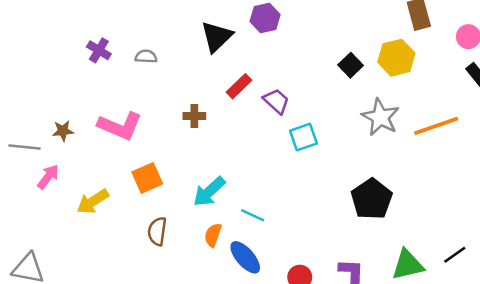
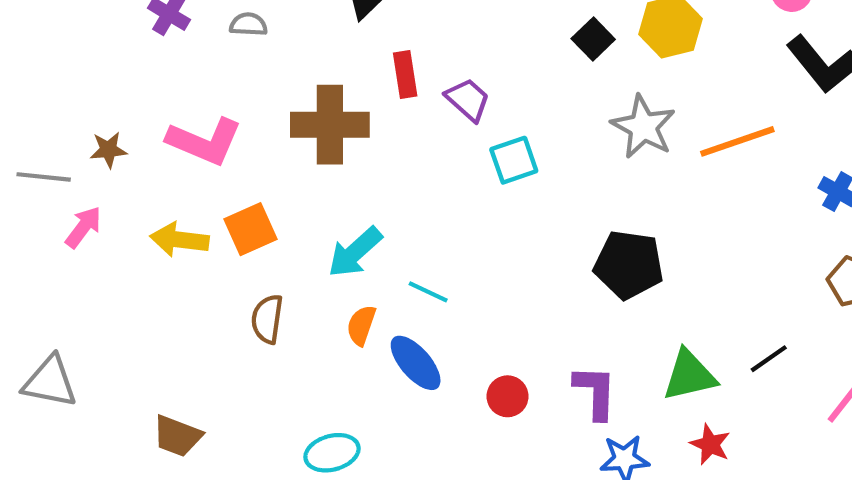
red rectangle: (239, 86) -> (405, 75), turned -55
brown cross: (194, 116) -> (330, 125), size x2.0
black pentagon: (372, 199) -> (629, 265), turned -30
yellow arrow: (93, 202) -> (179, 240), moved, turned 40

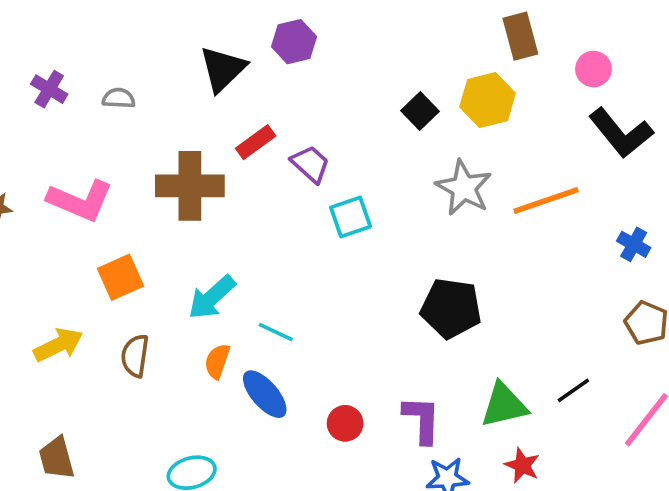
red rectangle: (405, 75) -> (256, 142), turned 63
yellow arrow: (179, 240) -> (58, 345), moved, turned 147
brown trapezoid: (177, 436) -> (57, 458), turned 54

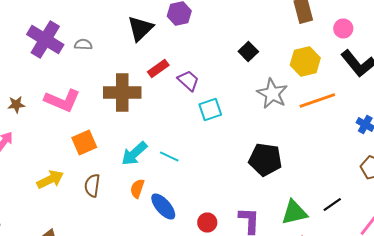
purple cross: (49, 89) -> (45, 40), size x1.8
yellow hexagon: (488, 100) -> (305, 62), moved
cyan line: (276, 332) -> (169, 156), moved

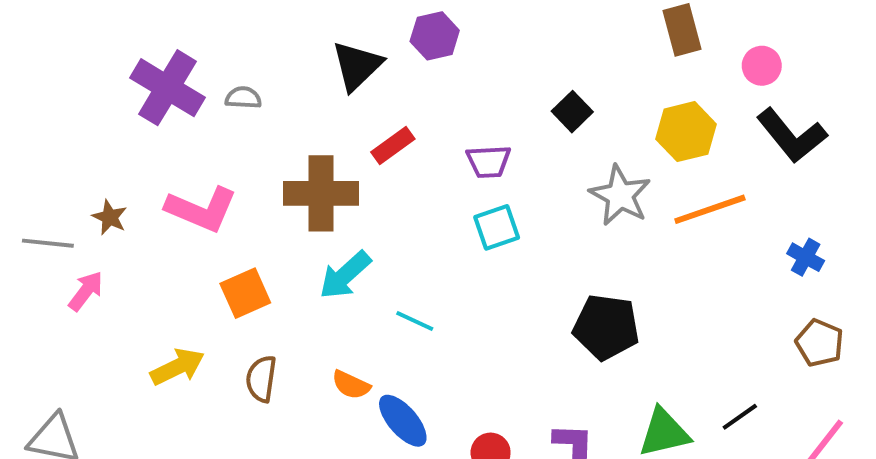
purple trapezoid: (188, 80) -> (489, 161), moved, turned 135
brown star: (16, 104) -> (110, 217), turned 30
cyan arrow: (134, 154) -> (345, 275), moved
orange semicircle: (137, 188) -> (351, 385), turned -84

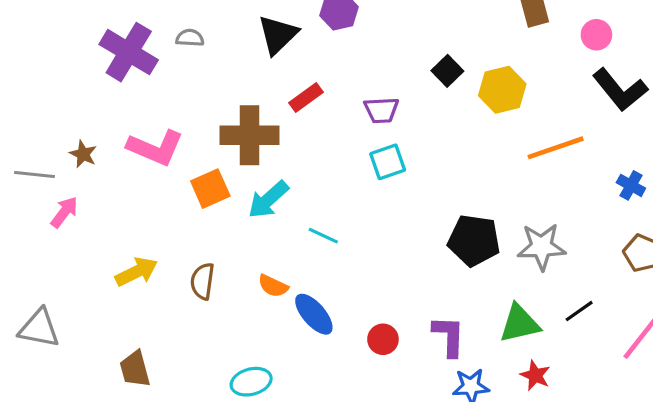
gray semicircle: (243, 98) -> (190, 38), moved
yellow hexagon: (686, 132) -> (502, 90), moved
gray star: (620, 195) -> (542, 247), moved, turned -30
orange square: (245, 293) -> (210, 189), moved

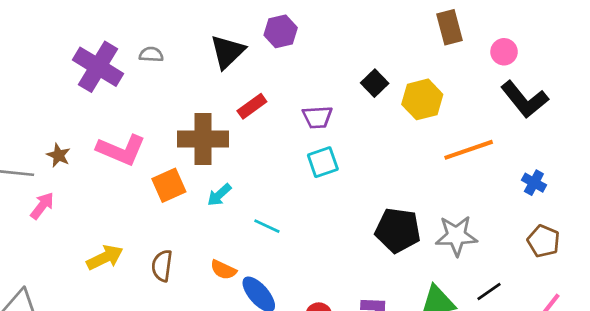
cyan arrow: (268, 200) -> (219, 195), size x0.7

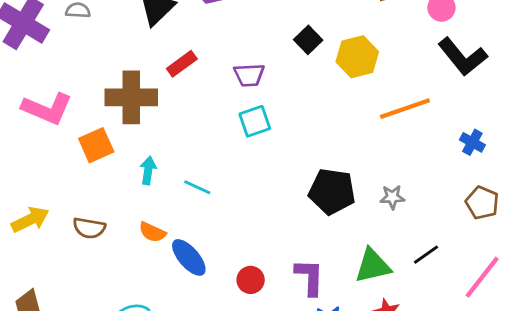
cyan arrow: (219, 195) -> (148, 170), moved, turned 140
gray star: (456, 236) -> (392, 197), size x0.6
brown semicircle: (162, 266) -> (89, 228), turned -88

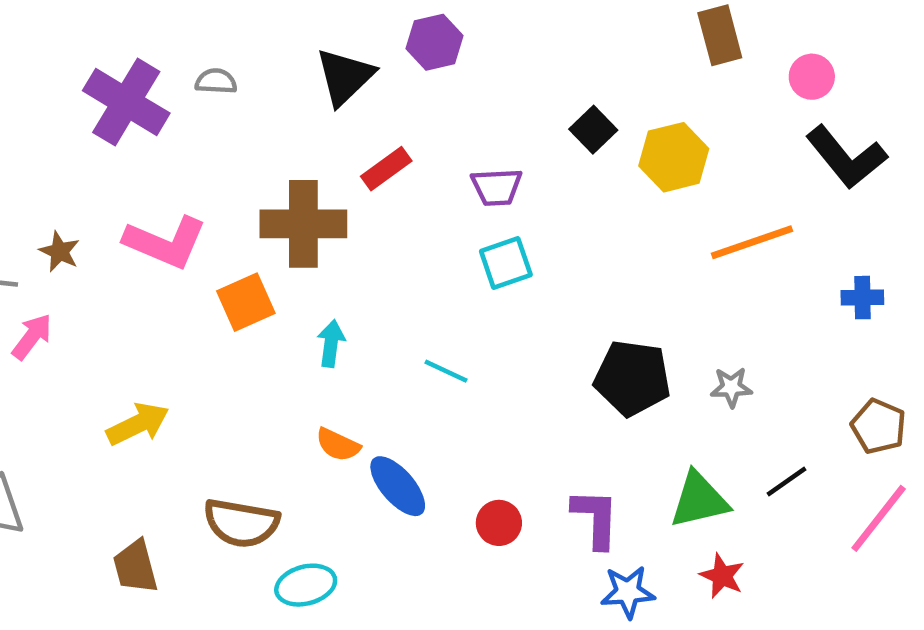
blue cross: (472, 142) -> (862, 298), turned -30
cyan line: (197, 187) -> (446, 371), moved
brown pentagon: (482, 203) -> (879, 426), moved
brown semicircle: (89, 228) -> (241, 523), moved, size x1.4

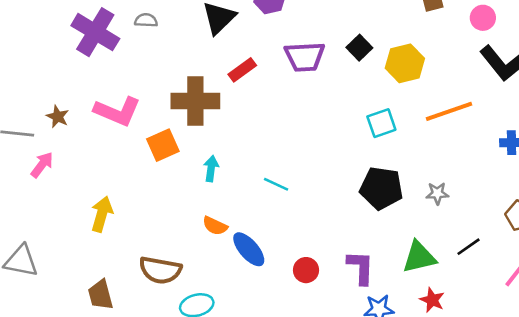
purple trapezoid: (497, 187) -> (305, 57), moved, size x1.4
cyan square: (506, 263) -> (381, 123), moved
yellow arrow: (138, 424) -> (102, 214), turned -48

